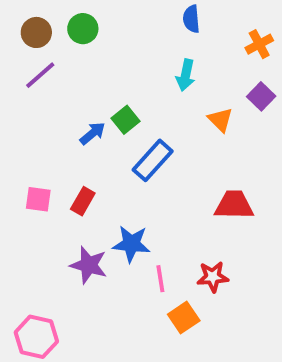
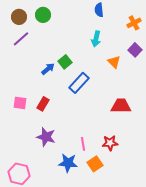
blue star: (131, 244) -> (68, 163), moved

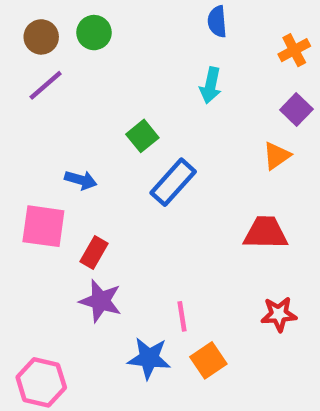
orange triangle: (114, 62) -> (277, 156), moved, turned 40
blue arrow: (48, 69) -> (81, 180), moved, turned 56
pink square: (20, 103) -> (43, 226), size x1.5
red rectangle: (43, 104) -> (94, 253), moved
red star: (110, 143) -> (279, 314), moved

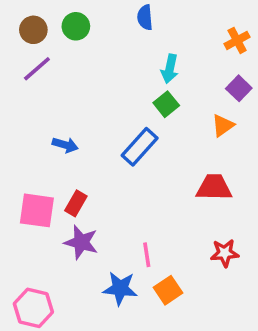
blue semicircle: (217, 22) -> (145, 17), moved
green square: (142, 136) -> (166, 104), moved
pink square: (43, 226) -> (37, 210), moved

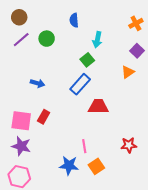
blue semicircle: (145, 17) -> (74, 20), moved
green circle: (76, 26) -> (47, 39), moved
green square: (166, 104) -> (87, 60), moved
red trapezoid: (214, 187) -> (98, 107), moved
purple star: (81, 242) -> (21, 146), moved

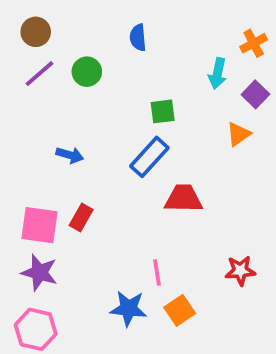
cyan arrow: (97, 40) -> (218, 74), moved
green square: (87, 60) -> (163, 111), turned 32

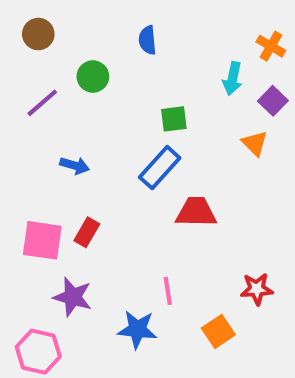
orange cross: (254, 43) -> (271, 46), turned -32
purple line: (39, 74) -> (42, 103), moved
orange triangle: (238, 134) -> (255, 143), turned -40
purple star: (39, 272) -> (73, 297), moved
orange square: (180, 310) -> (218, 331), moved

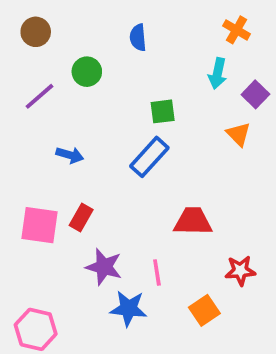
orange cross: (271, 46) -> (237, 30), moved
red trapezoid: (196, 212) -> (193, 221), moved
purple star: (73, 297) -> (104, 267), moved

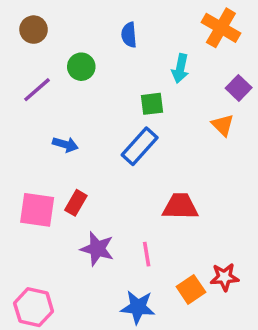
orange cross: (237, 30) -> (221, 28), size x1.5
cyan arrow: (218, 74) -> (180, 68), moved
red star: (240, 271) -> (224, 277), moved
blue star: (129, 308) -> (138, 307), moved

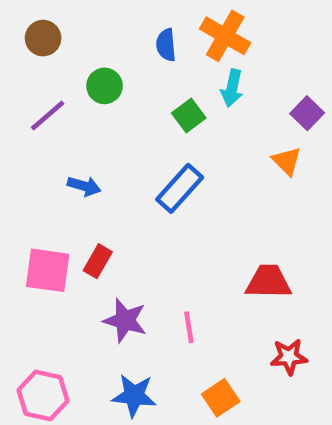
orange cross: (221, 28) -> (225, 36), moved
green square: (152, 104) -> (189, 115), moved, turned -30
red trapezoid: (180, 206) -> (268, 282), moved
orange square: (191, 289) -> (221, 398), moved
blue star: (138, 307) -> (134, 396), moved

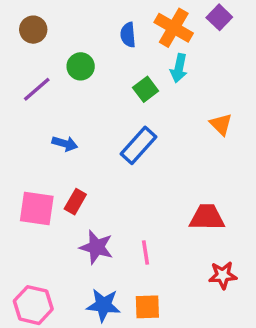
purple square: (307, 113) -> (219, 17), moved
orange square: (221, 398) -> (147, 307), moved, turned 32

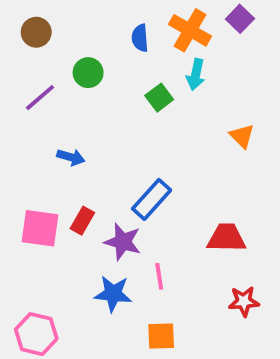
blue rectangle: (139, 145) -> (152, 199), moved
purple star: (96, 247) -> (123, 242), moved
blue star: (103, 305) -> (113, 294), moved

